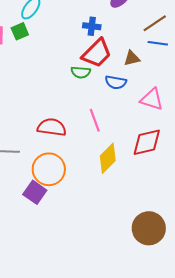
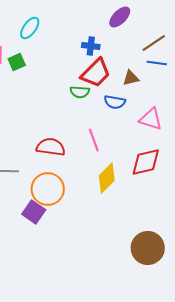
green square: (20, 31) -> (17, 62), moved

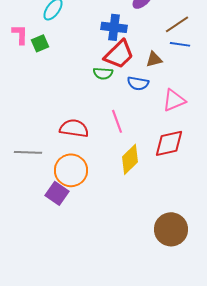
blue cross: (91, 46) -> (114, 27), size x1.4
pink triangle: (151, 119) -> (174, 100), turned -40

